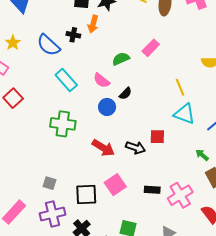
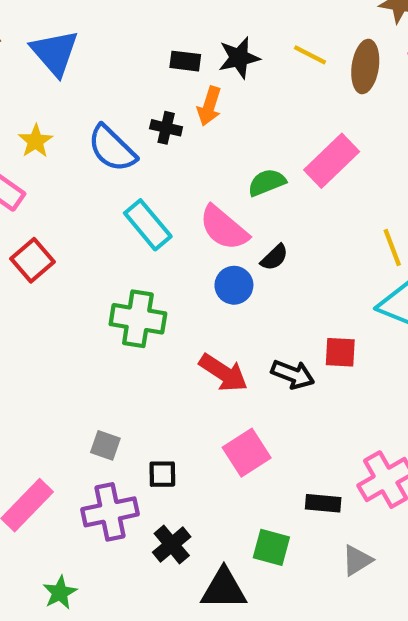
pink rectangle: (151, 48) -> (332, 161), size x1.4
pink semicircle: (102, 80) -> (224, 228), size x1.4
black rectangle: (152, 190) -> (323, 503), moved
black square: (86, 194) -> (162, 474), moved, size x0.6

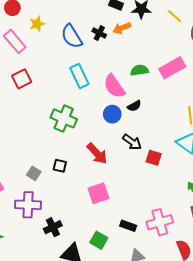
orange arrow: (209, 106) -> (122, 28), turned 36
black arrow: (293, 374) -> (132, 142), moved
black square: (162, 474) -> (60, 166), moved

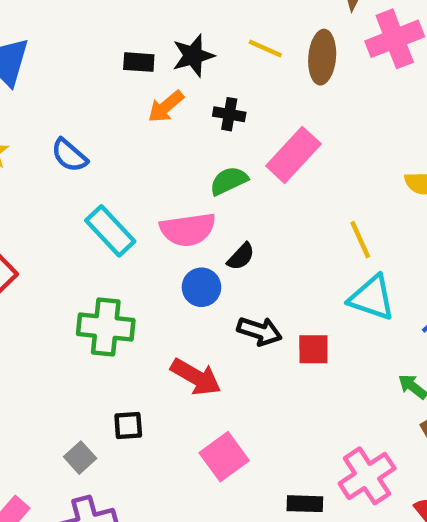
black cross: (99, 33) -> (229, 114), moved
blue semicircle: (72, 36) -> (69, 155), size x0.7
pink semicircle: (114, 86) -> (188, 230), turned -45
gray square: (34, 173) -> (80, 458), turned 32

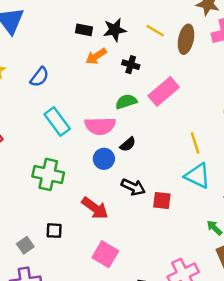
blue semicircle: (69, 155) -> (39, 77), turned -100
pink square: (224, 457) -> (105, 254), turned -30

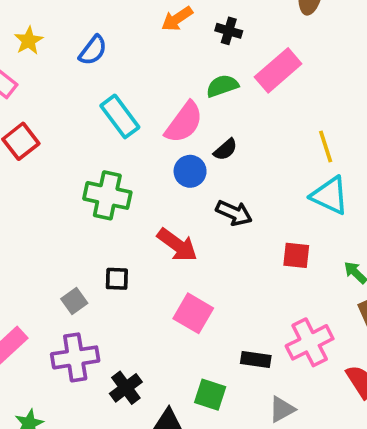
pink semicircle: (100, 126) -> (184, 122), turned -52
red square: (162, 201) -> (296, 255), moved

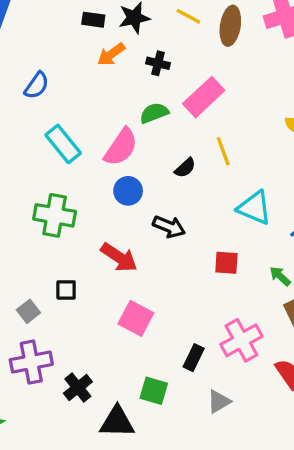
yellow line: (326, 146) -> (223, 151), moved
black semicircle: (225, 150) -> (185, 168), moved
black rectangle: (256, 360) -> (194, 358), turned -70

